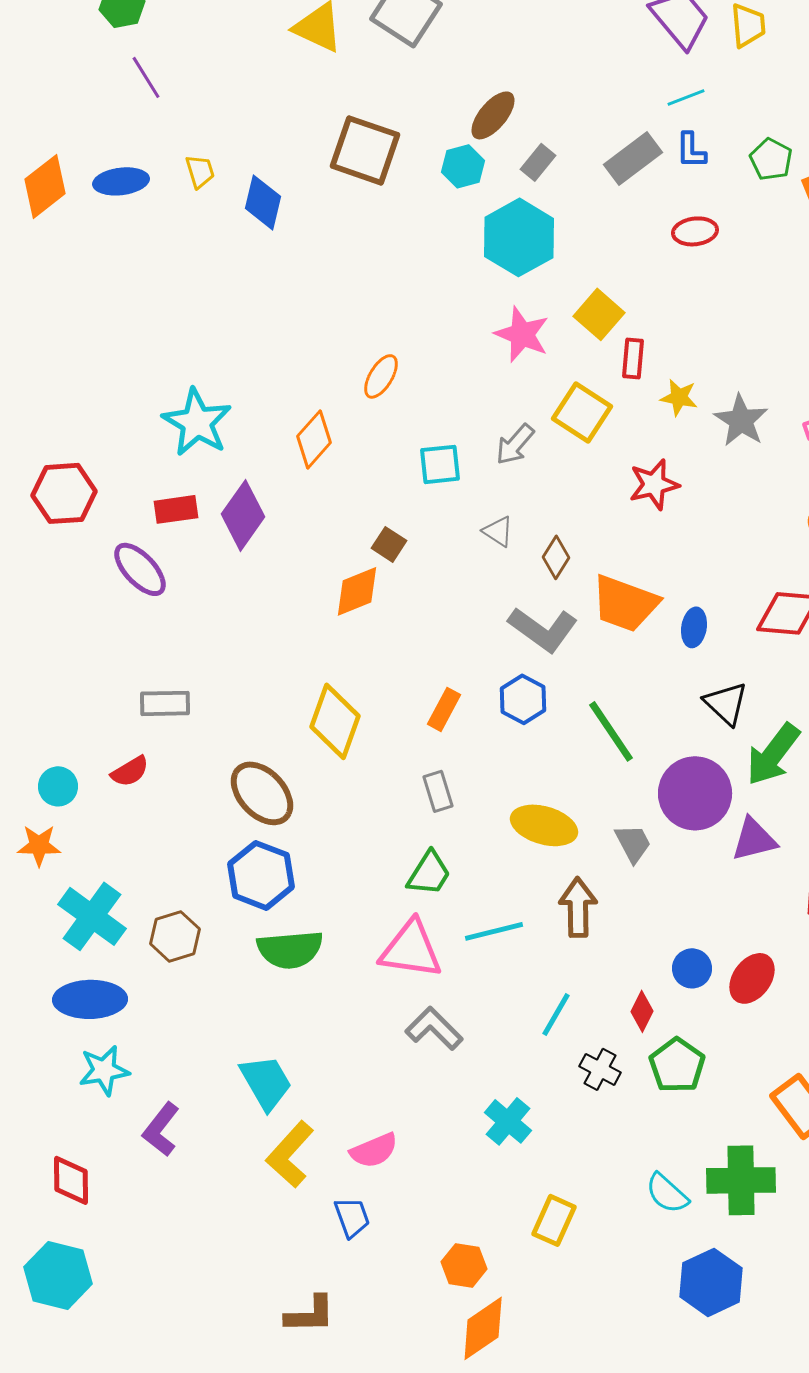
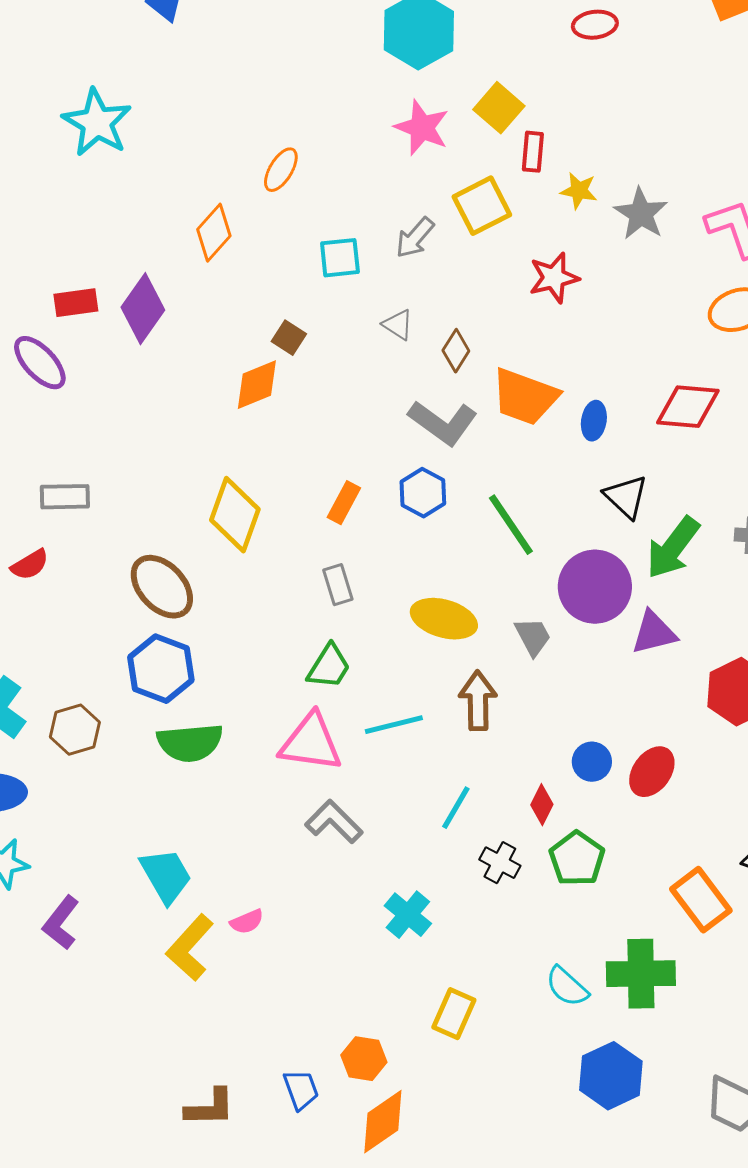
yellow square: (582, 412) -> (482, 206), turned 30
cyan star: (197, 422) -> (97, 123), moved
pink semicircle: (374, 1150) -> (247, 922), moved, size x0.7
blue trapezoid: (352, 1217) -> (301, 1090), moved

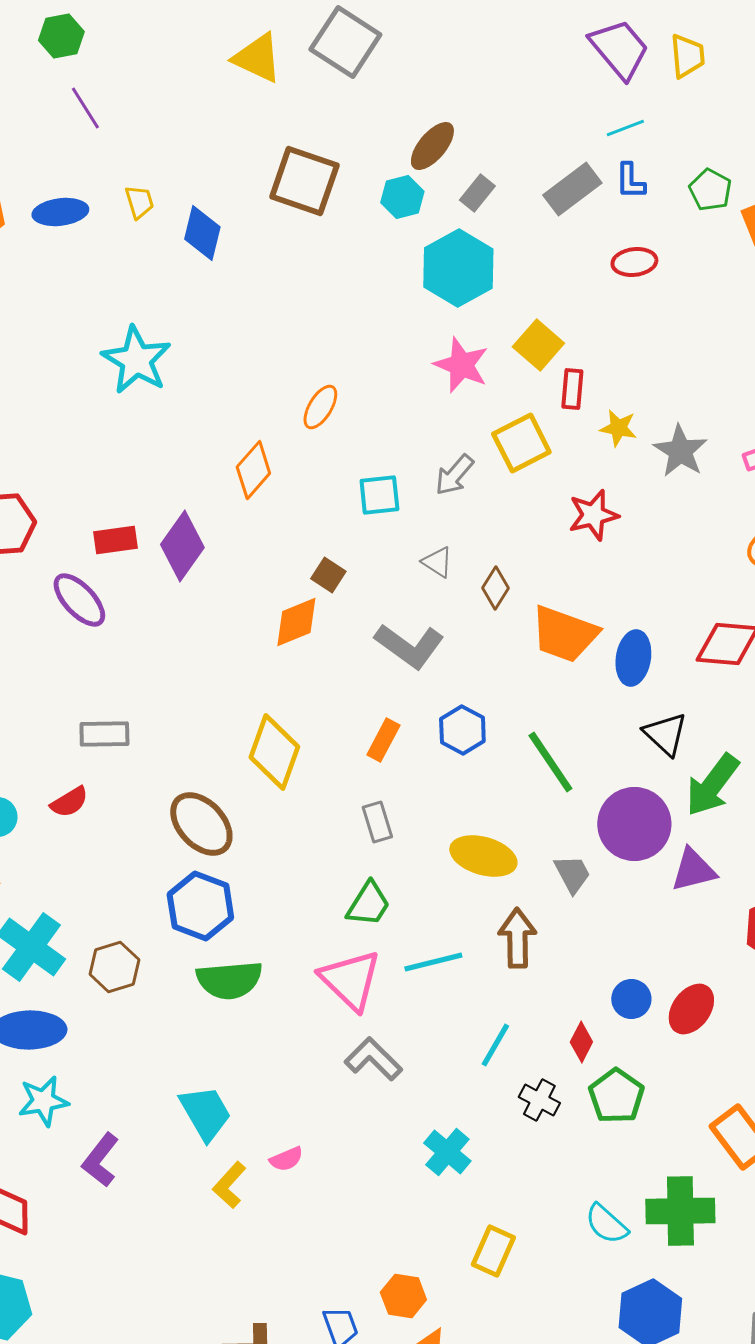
blue ellipse: (594, 421) -> (633, 658), size x1.4
gray L-shape: (443, 423) -> (409, 646), moved
pink triangle: (311, 743) -> (350, 980), turned 36
yellow L-shape: (190, 948) -> (229, 1185), size x0.7

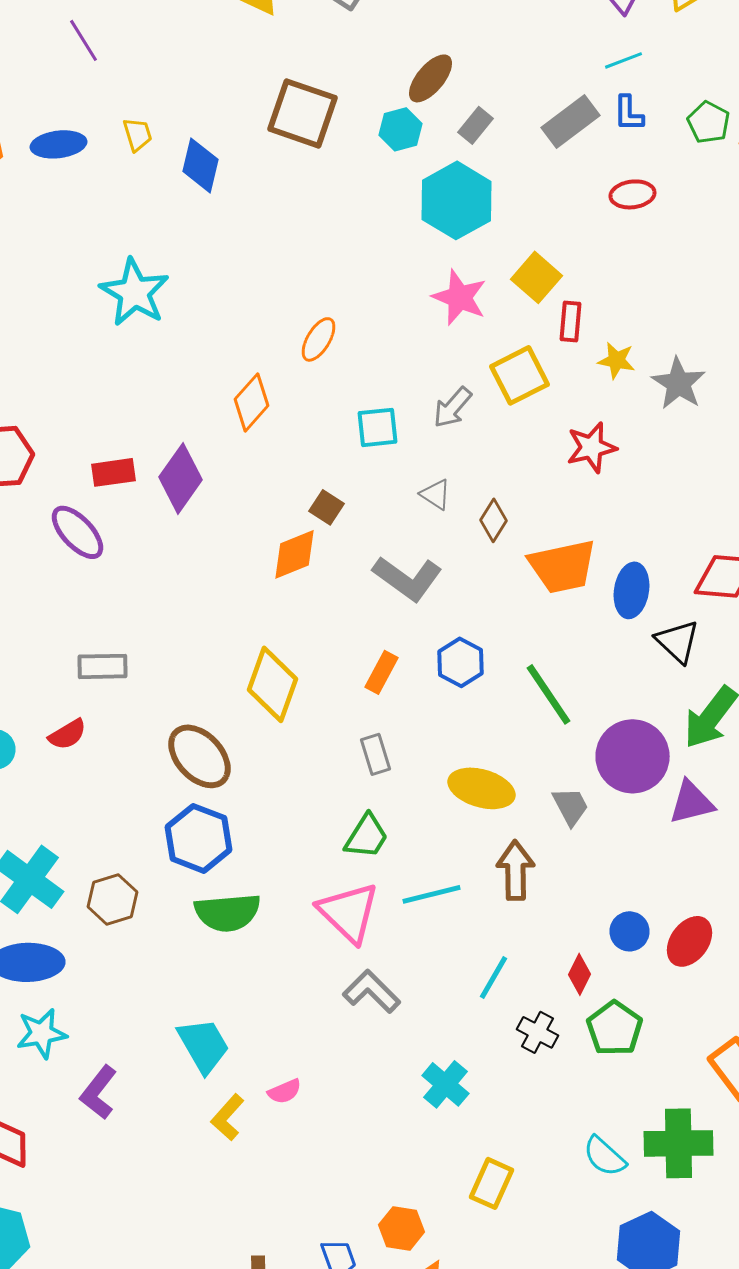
orange trapezoid: (564, 634) -> (562, 566), turned -32
black triangle: (665, 734) -> (678, 641), moved

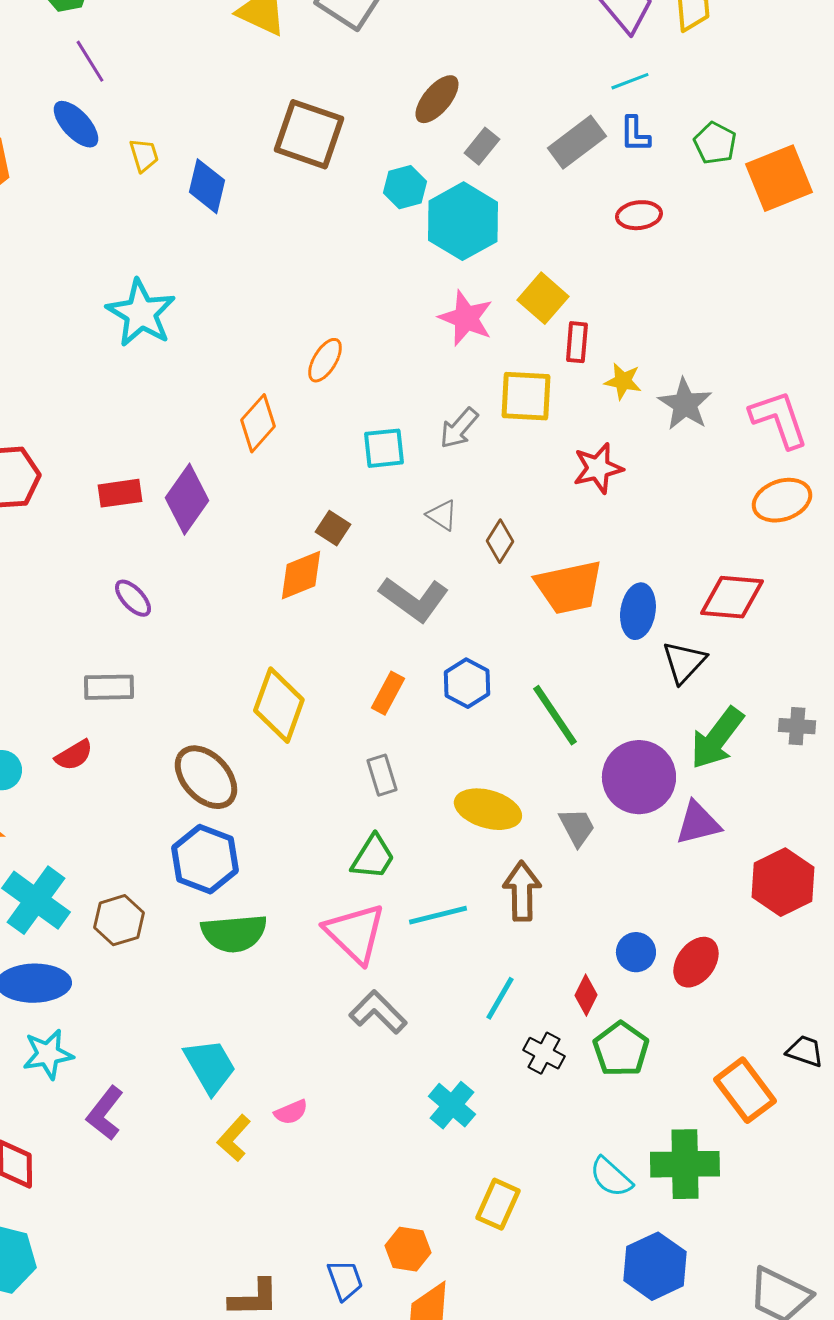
cyan hexagon: (400, 129) -> (405, 187), moved
blue ellipse: (58, 144) -> (76, 124), moved, turned 54
yellow square: (520, 375) -> (526, 396), turned 30
purple ellipse: (78, 532) -> (133, 598), moved, size x0.7
black triangle: (678, 641) -> (684, 662), turned 30

